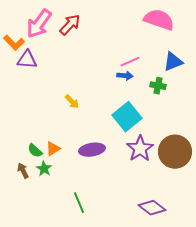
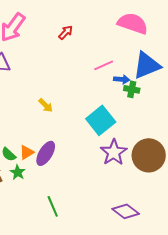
red arrow: (70, 25) -> (66, 32), moved, size x0.7
blue triangle: (173, 62) -> (147, 65), size x1.4
blue arrow: (125, 76) -> (122, 79), moved
purple ellipse: (92, 150) -> (46, 153), moved, turned -50

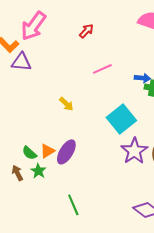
pink line: (104, 65) -> (102, 69), moved

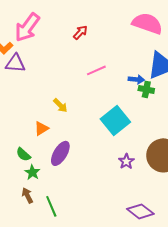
orange triangle: (47, 151) -> (41, 128), moved
purple star: (134, 151) -> (126, 161), moved, size x0.6
brown arrow: (17, 173) -> (27, 195), moved
green line: (73, 205) -> (51, 206), moved

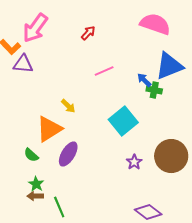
blue arrow: (136, 79) -> (144, 80), turned -140
orange triangle: (41, 128) -> (49, 129), size x1.8
green star: (32, 172) -> (36, 184), moved
brown arrow: (27, 195) -> (35, 196), turned -63

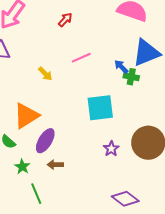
yellow arrow: (68, 106) -> (45, 74), moved
cyan square: (123, 121) -> (100, 108), turned 32
green star: (36, 184) -> (22, 167), moved
brown arrow: (35, 196) -> (55, 165), moved

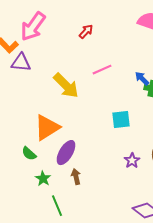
yellow arrow: (45, 74) -> (66, 86), size x1.8
cyan square: (100, 108) -> (121, 120), size x0.7
brown arrow: (55, 165) -> (76, 177), turned 77

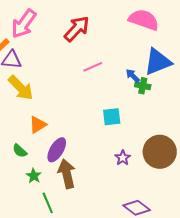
red arrow: (86, 32) -> (77, 29), size x1.8
yellow arrow: (66, 86) -> (21, 88), moved
orange triangle: (47, 128) -> (38, 125), size x0.7
brown arrow: (76, 177) -> (67, 174), size x1.8

